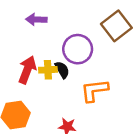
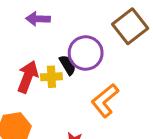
black semicircle: (62, 70) -> (68, 65), moved
orange L-shape: (94, 90) -> (105, 101), turned -32

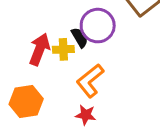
orange L-shape: (105, 101) -> (90, 81), moved

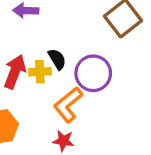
purple circle: (98, 26) -> (93, 73), moved

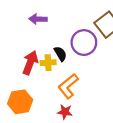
purple circle: (93, 73) -> (84, 43), moved

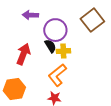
purple circle: (84, 43) -> (55, 30), moved
yellow cross: (48, 63) -> (63, 51), moved

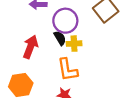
orange L-shape: (57, 75) -> (68, 70), turned -60

